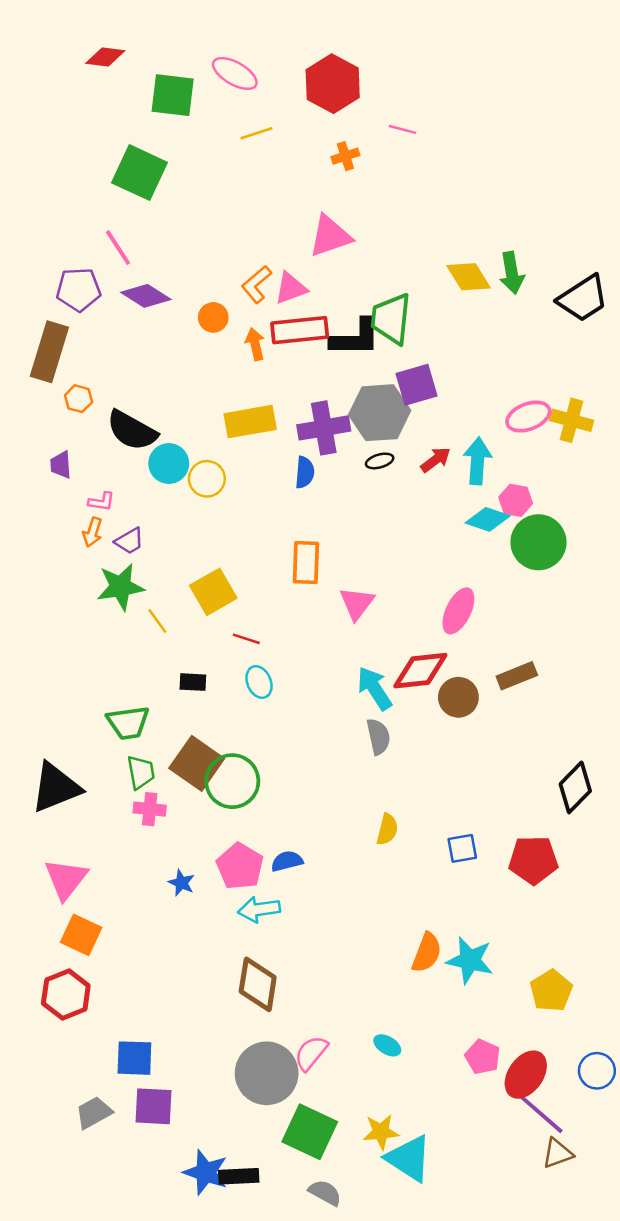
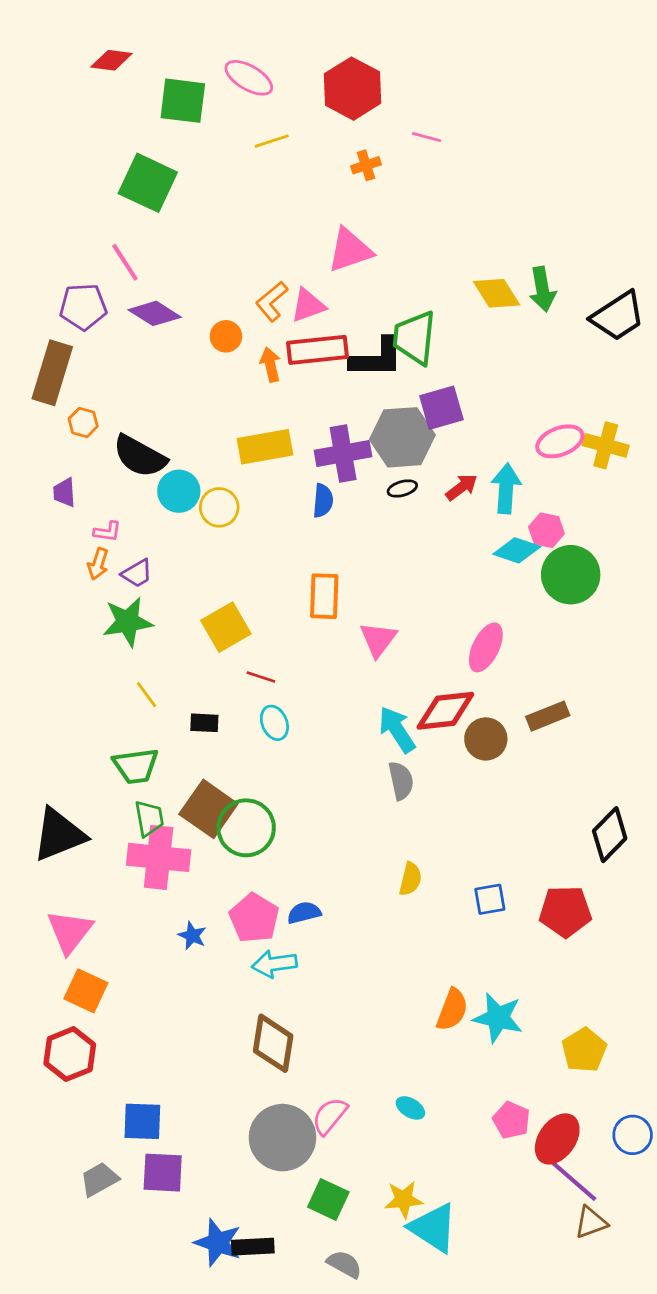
yellow line: (157, 621) -> (146, 695), moved
pink cross: (150, 809) -> (159, 857), size x1.8
green square: (310, 1132) -> (328, 1200), size x0.7

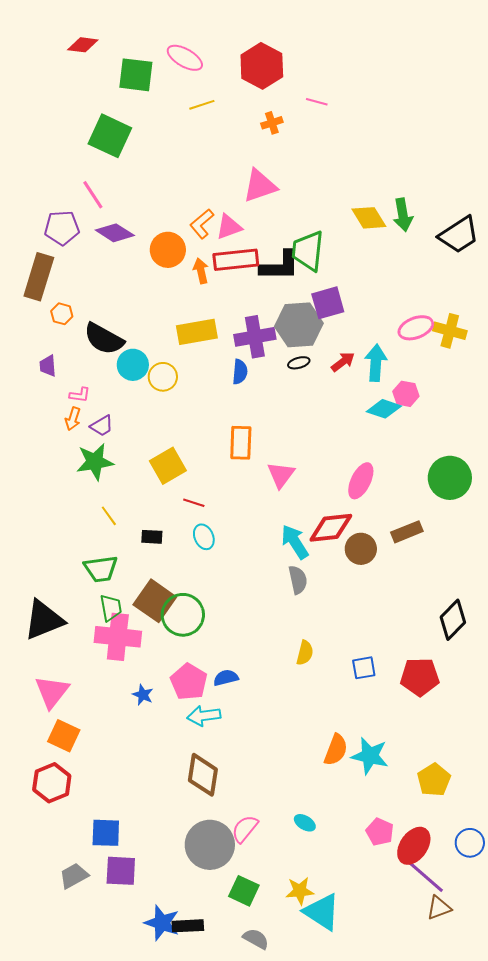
orange circle: (226, 336) -> (168, 250), size x1.5
green circle: (571, 575) -> (450, 478), moved

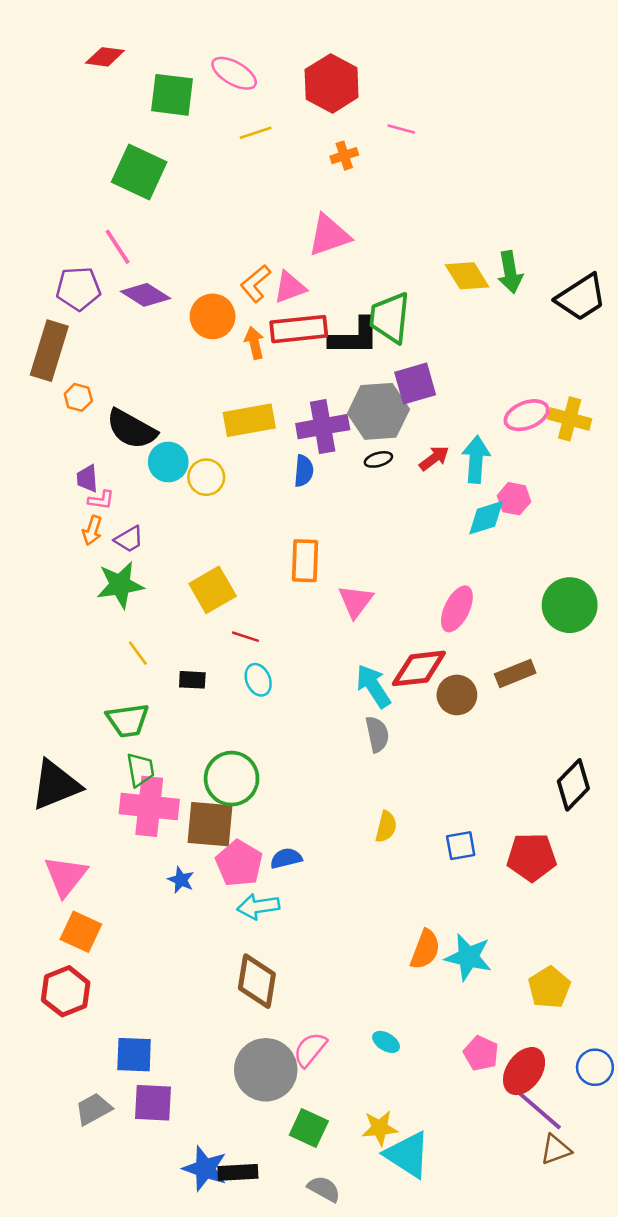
purple trapezoid: (48, 366) -> (87, 478), moved
cyan diamond: (384, 409) -> (486, 518), turned -36
brown square: (155, 601) -> (210, 824), moved, turned -30

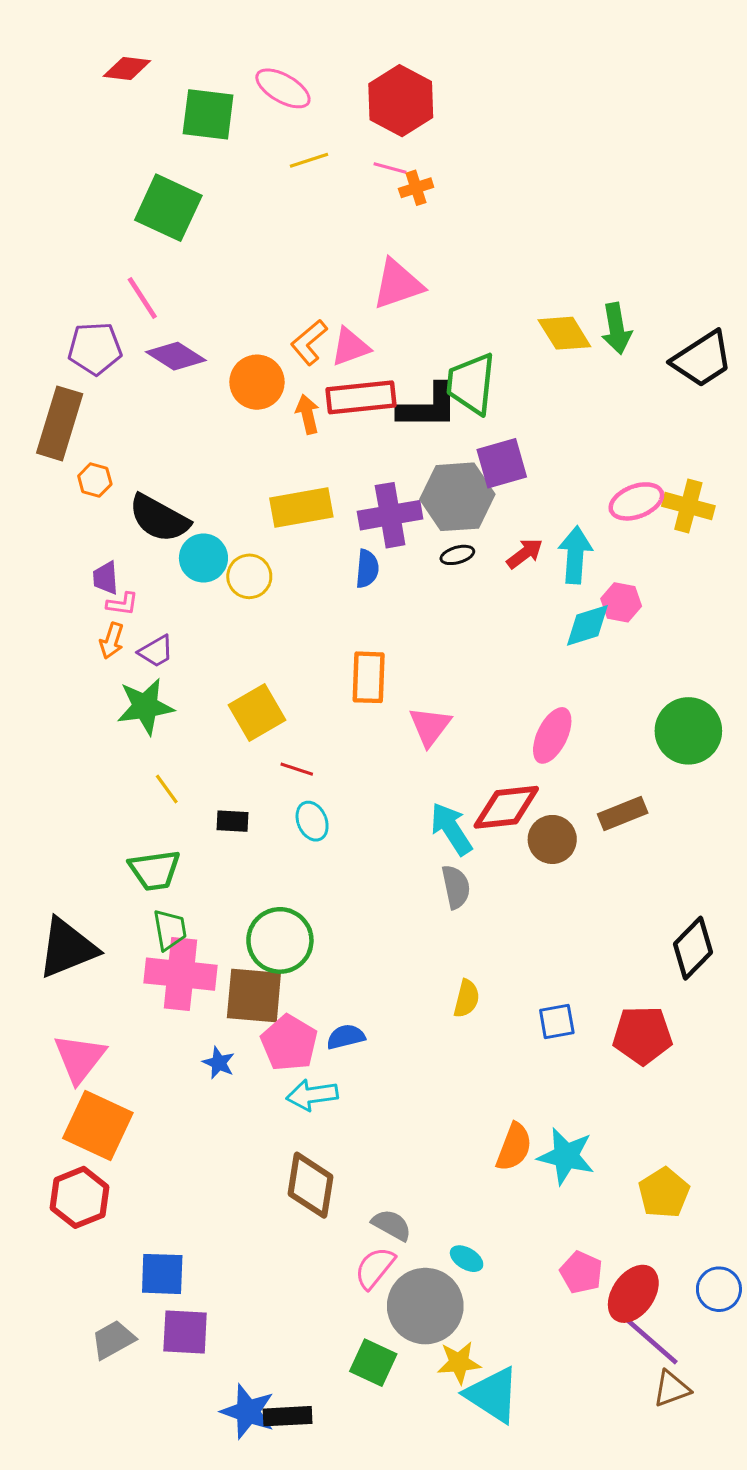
pink line: (401, 129) -> (390, 168), moved
orange square: (81, 932) -> (98, 1126), size x1.4
gray circle: (266, 1070) -> (425, 1306), moved
gray semicircle: (324, 1189) -> (392, 1225), moved

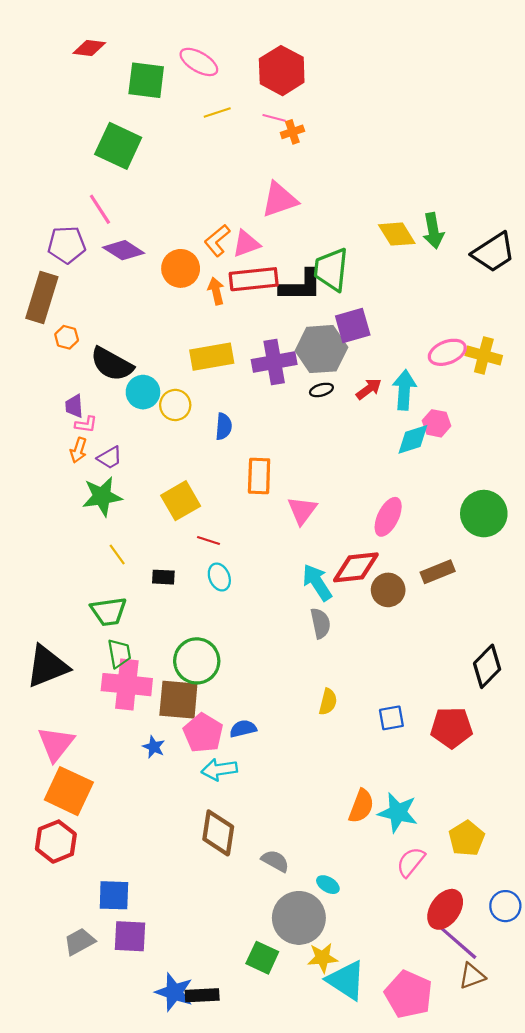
blue semicircle: (367, 569) -> (224, 426), moved
pink semicircle: (375, 1268) -> (411, 862), moved
pink pentagon: (581, 1272) -> (409, 994), moved, size x1.6

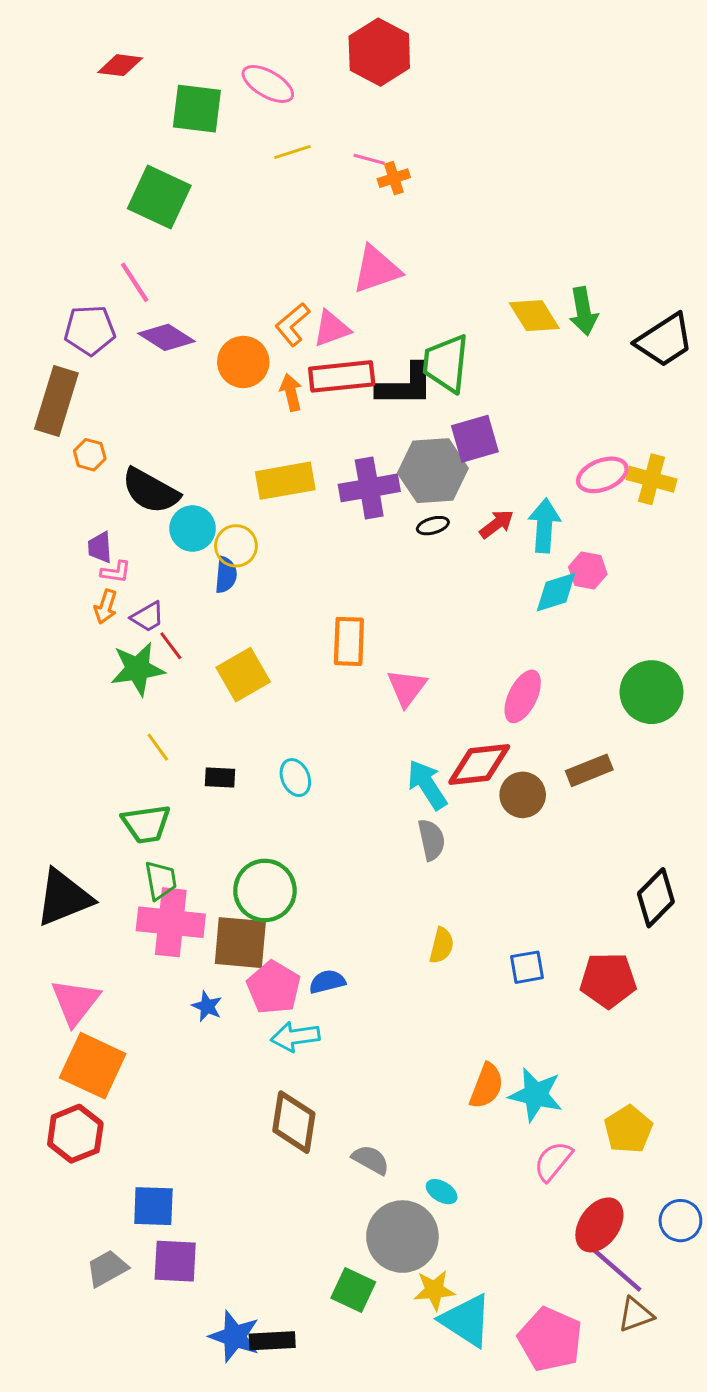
red hexagon: (282, 71) -> (379, 52), moved
blue semicircle: (224, 426) -> (226, 575), moved
red line: (209, 540) -> (171, 646), moved, turned 35

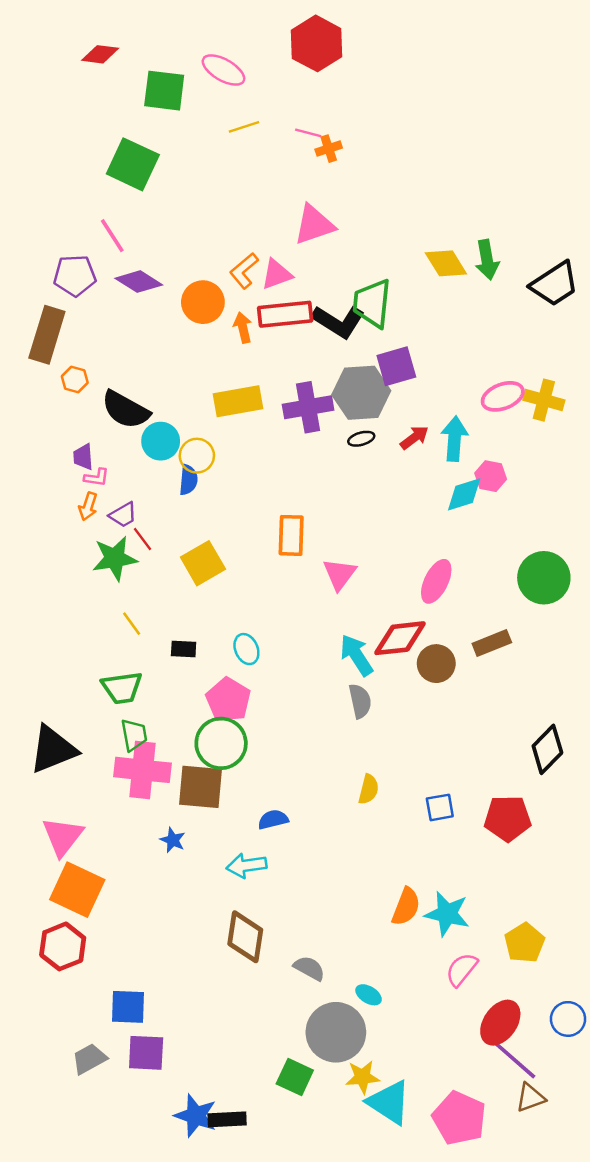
black L-shape: (405, 385) -> (338, 321), turned 32
pink pentagon: (274, 987) -> (228, 700), moved

